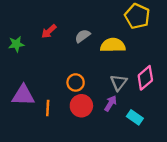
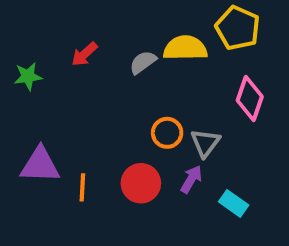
yellow semicircle: (113, 45) -> (185, 48), moved
pink diamond: (145, 78) -> (250, 99), moved, turned -30
orange circle: (76, 82) -> (167, 133), moved

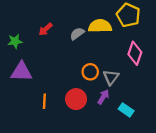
purple triangle: (40, 165) -> (22, 72), moved

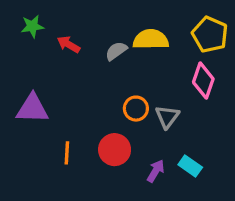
yellow pentagon: (128, 15) -> (210, 35), moved
red arrow: (46, 29) -> (69, 44), turned 72
green star: (15, 41) -> (32, 26), moved
purple arrow: (103, 97) -> (156, 171), moved

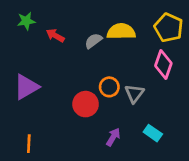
purple triangle: (32, 109) -> (26, 87), turned -32
red circle: (115, 150) -> (86, 104), moved
orange line: (67, 153) -> (29, 144), moved
purple arrow: (156, 171) -> (113, 137), moved

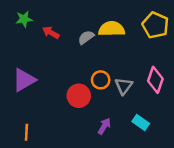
pink diamond: (163, 65) -> (155, 80), moved

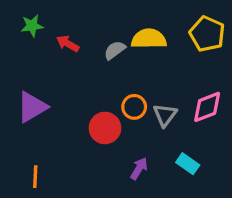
pink diamond: (155, 80) -> (207, 107), turned 50

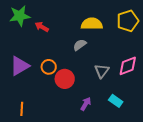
green star: (32, 26) -> (20, 16), size x1.5
yellow pentagon: (207, 34) -> (128, 21), turned 30
gray semicircle: (115, 50) -> (80, 45), moved
orange circle: (134, 107) -> (49, 67), moved

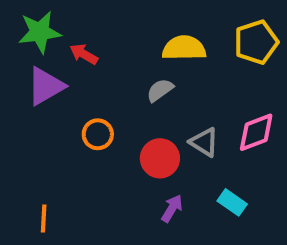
purple triangle: (20, 66) -> (46, 86), moved
gray triangle: (102, 71) -> (204, 142), turned -35
red circle: (65, 79) -> (160, 158), moved

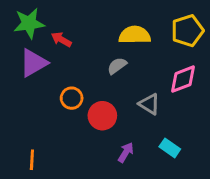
pink diamond: (256, 132) -> (183, 79), moved
red circle: (160, 158) -> (102, 116), moved

